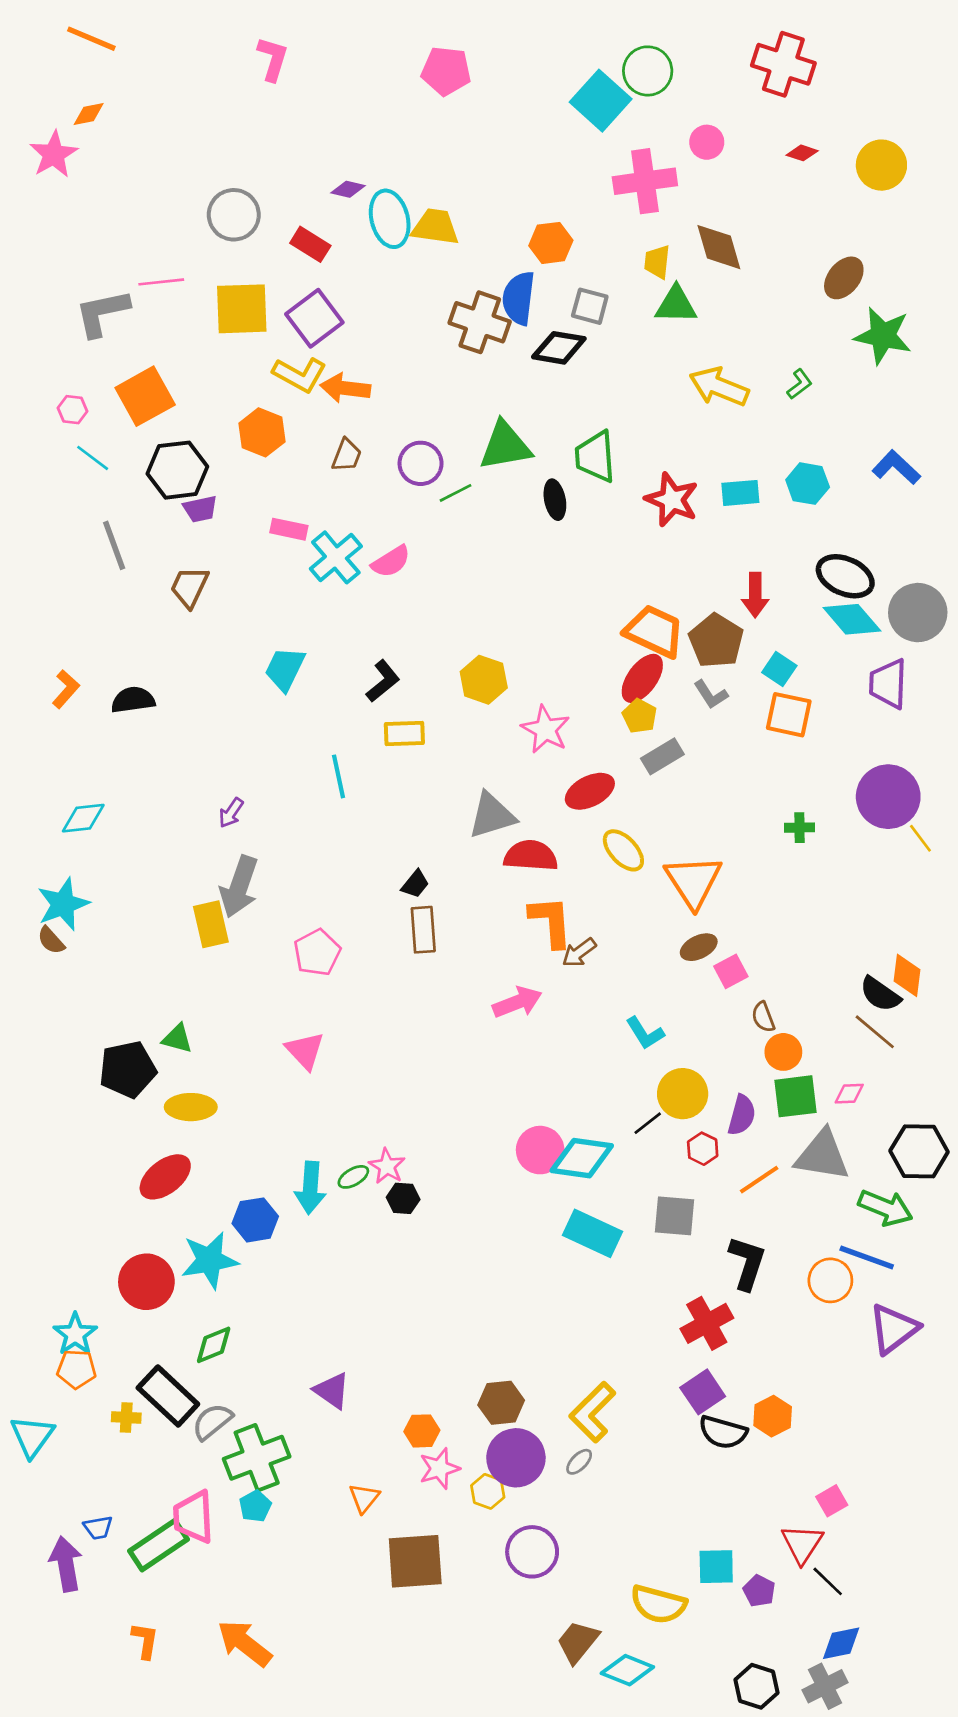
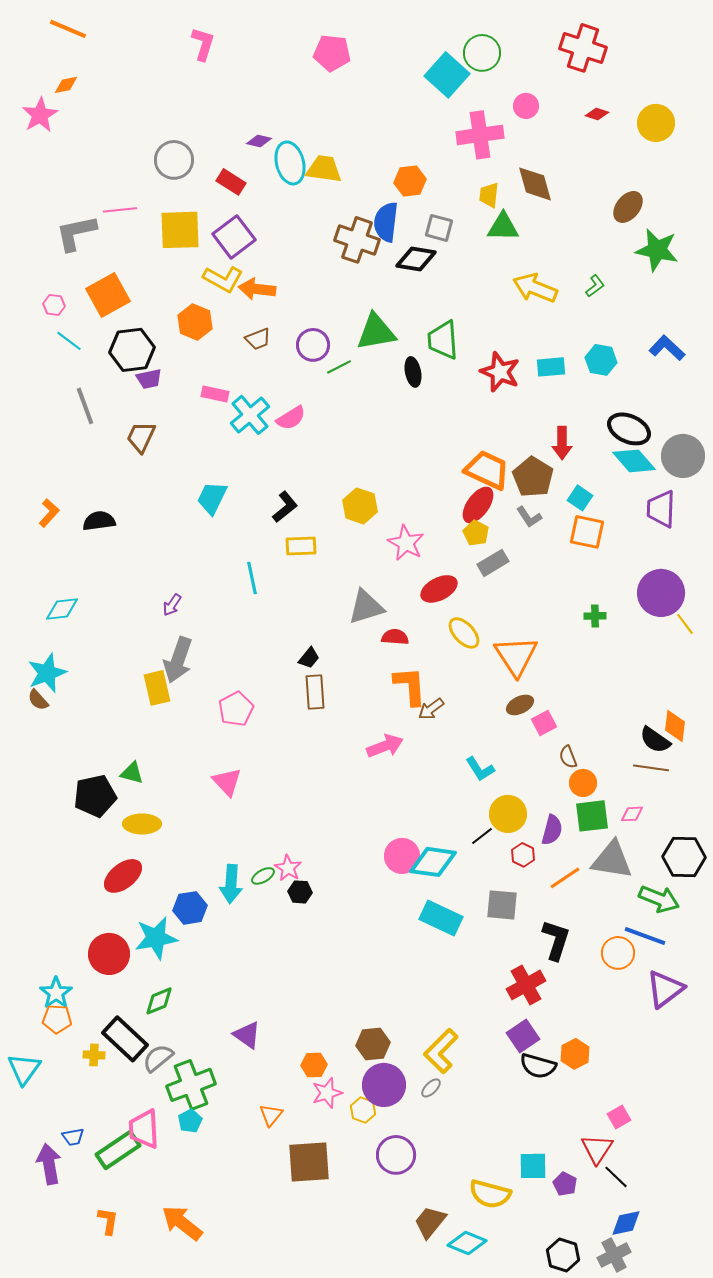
brown trapezoid: (347, 455) -> (258, 339), turned 48
red semicircle: (531, 856) -> (395, 637), size x0.7
brown line: (875, 1032) -> (651, 768), turned -32

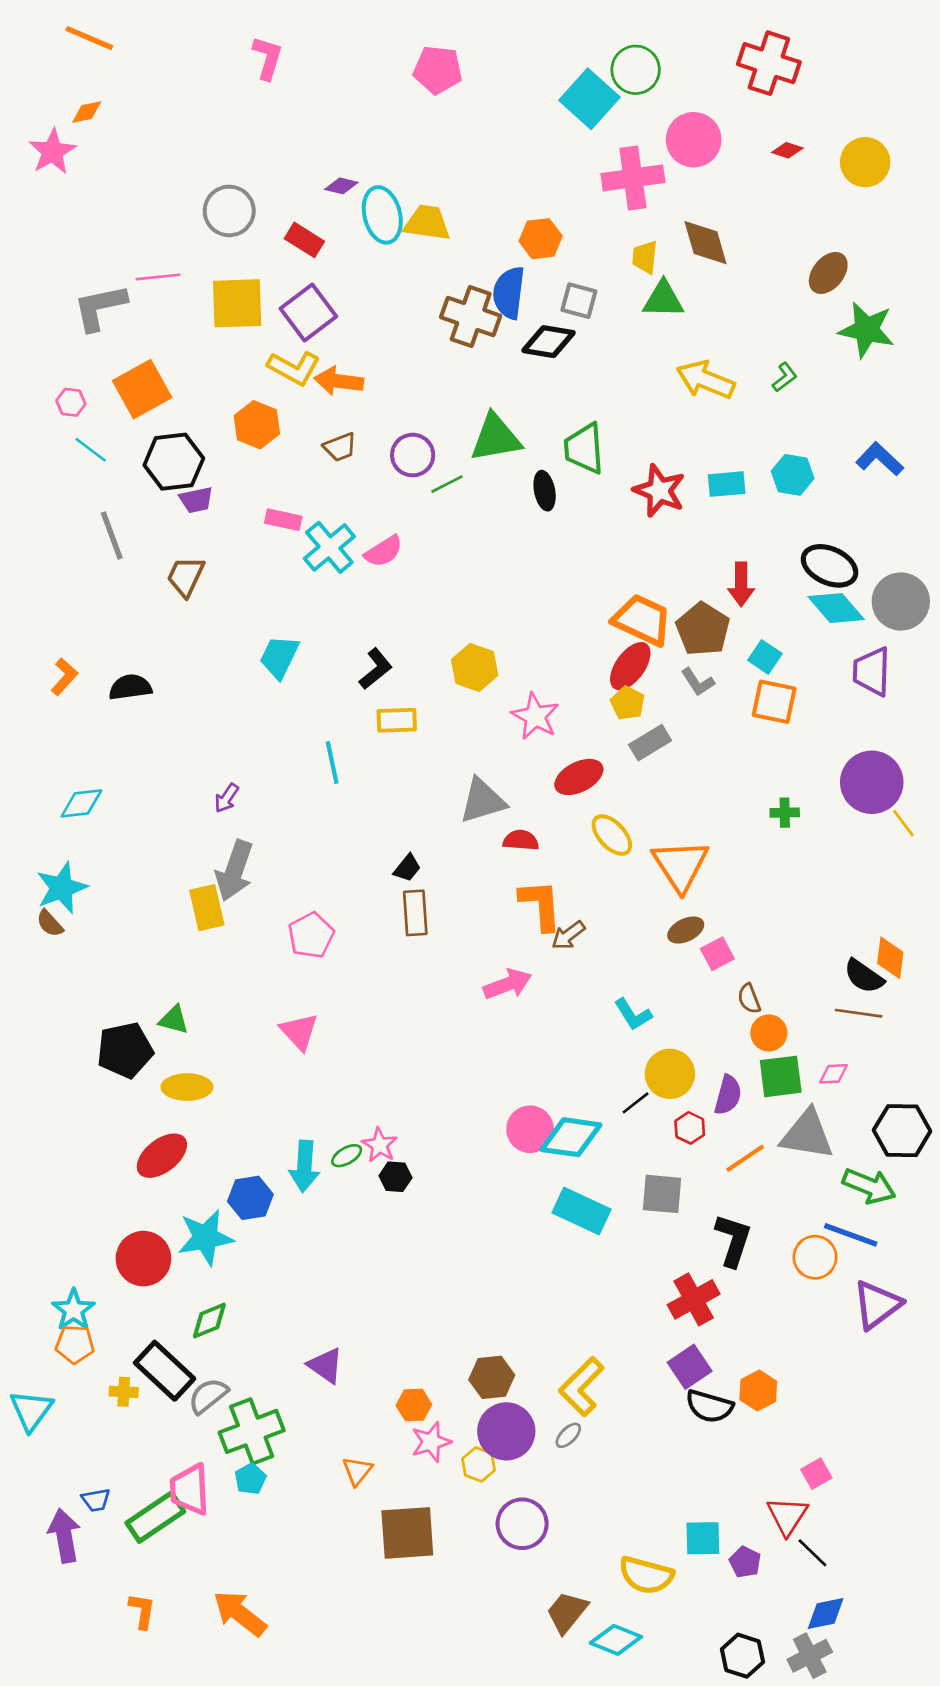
pink circle: (526, 106) -> (694, 140), size x1.6

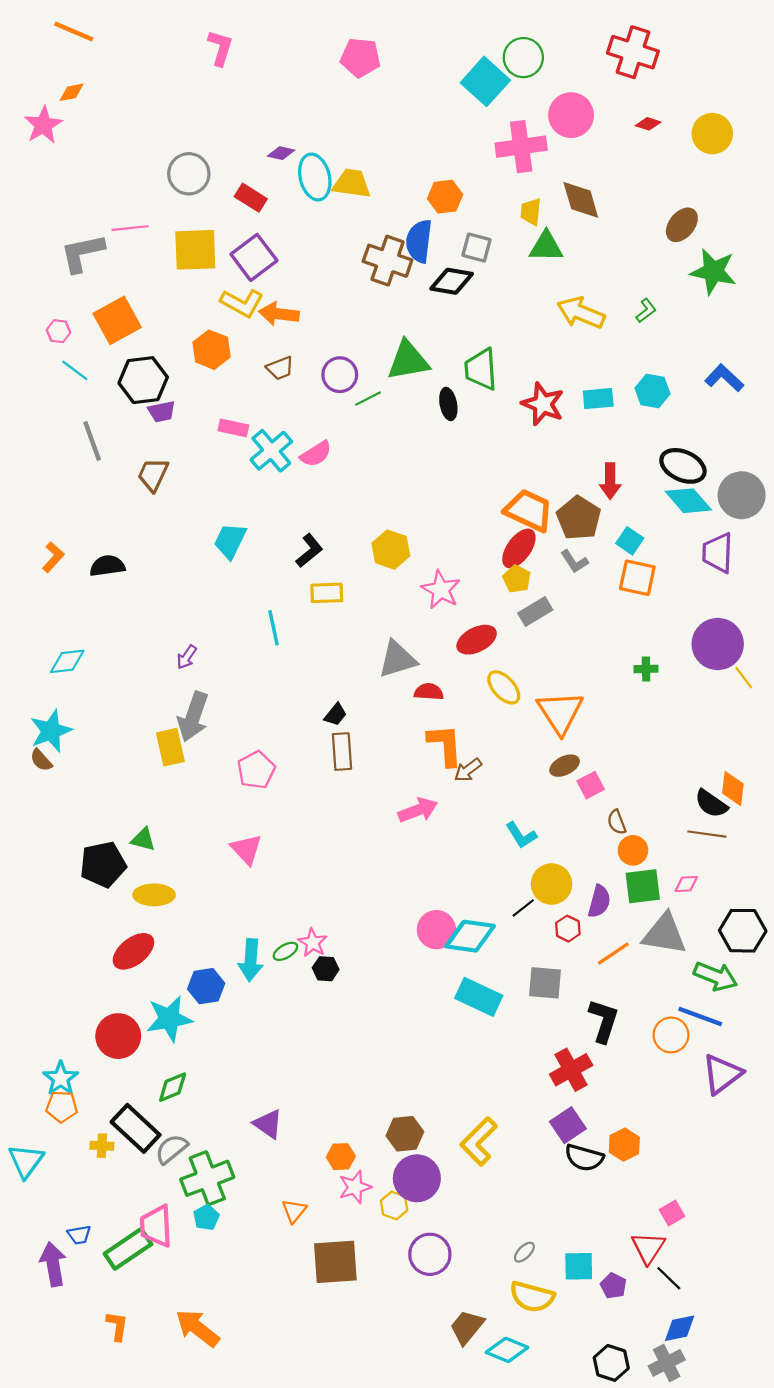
gray ellipse: (568, 1435) -> (524, 1252), moved

